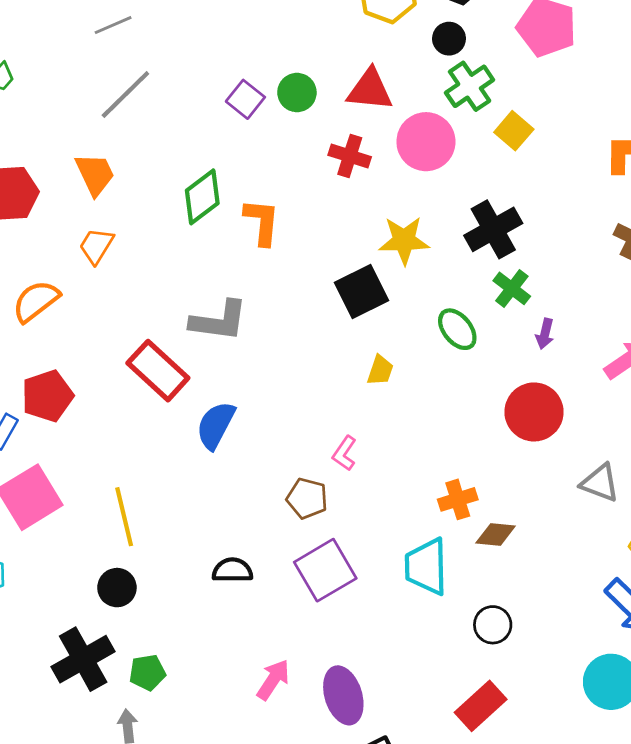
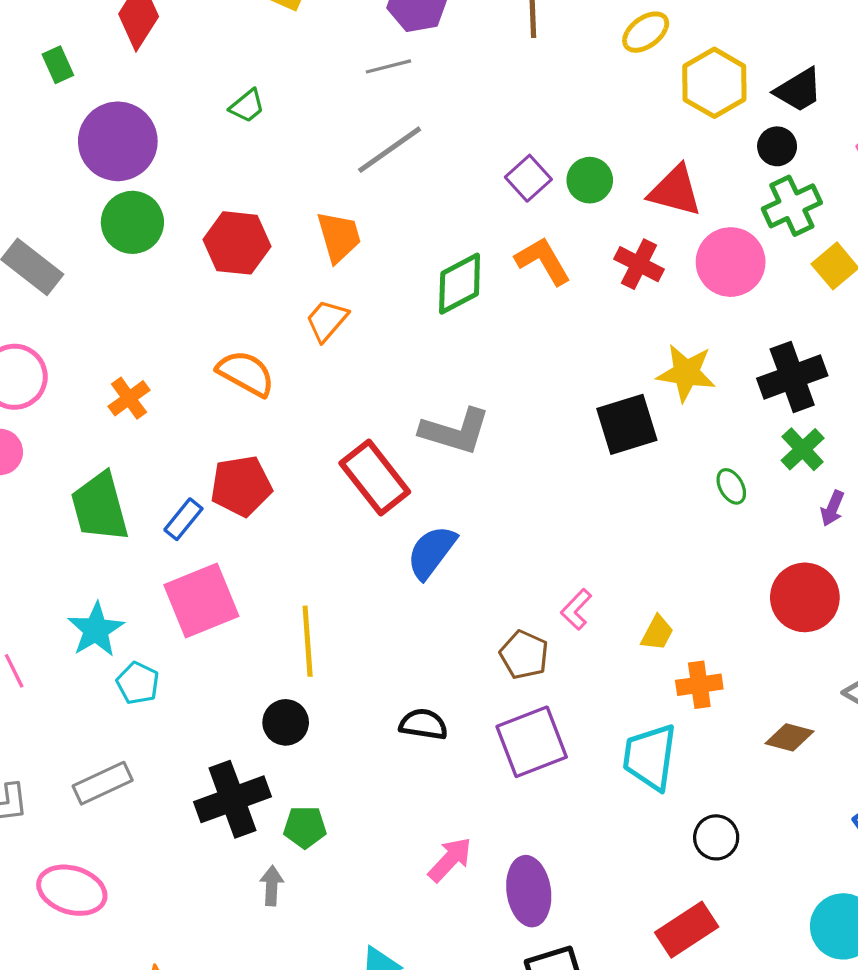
orange L-shape: (262, 222) -> (543, 261), moved, turned -45
orange semicircle: (36, 301) -> (246, 373), turned 57
green ellipse: (457, 329) -> (731, 486), size x0.7
yellow trapezoid: (380, 370) -> (657, 633), moved
brown diamond: (496, 535) -> (790, 737), moved

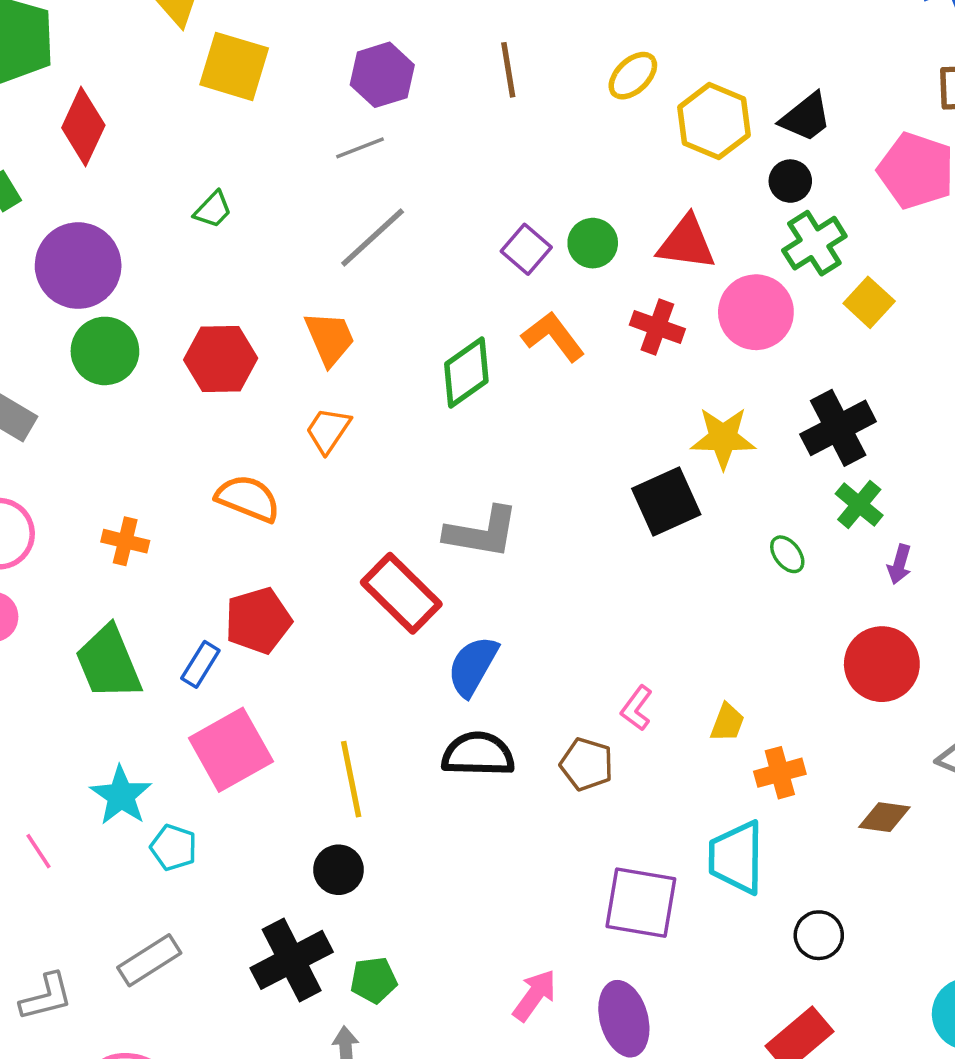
orange cross: (129, 398) -> (125, 541), turned -33
black semicircle: (423, 724) -> (478, 754), moved, size x1.4
purple square: (532, 742) -> (641, 903), moved, turned 38

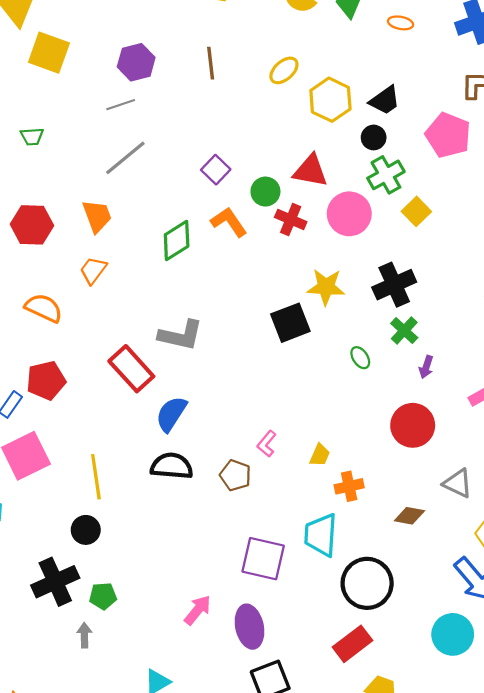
green trapezoid: (213, 210) -> (32, 137), turned 40
green circle: (593, 243) -> (265, 192), moved
black circle: (819, 935) -> (367, 583), size x1.8

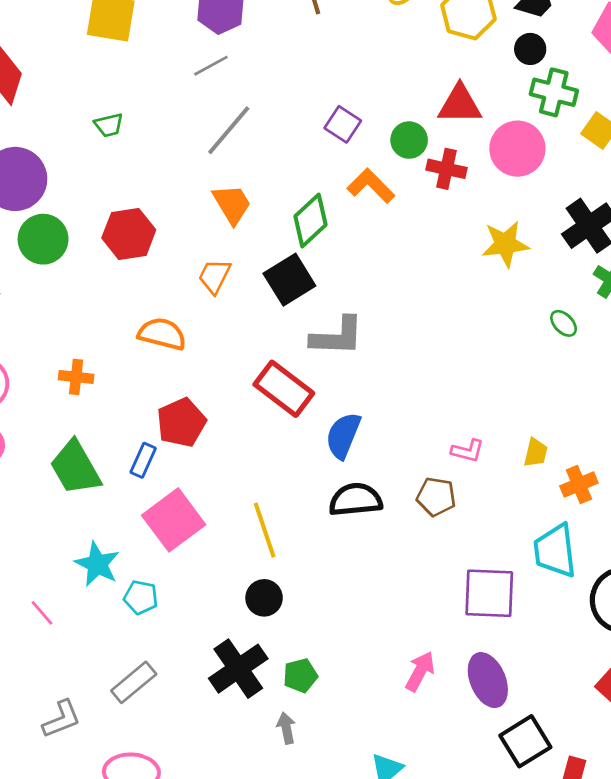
green cross: (386, 175) -> (554, 92), turned -36
orange trapezoid: (97, 216) -> (232, 204), moved
black square: (290, 323) -> (289, 280), moved
pink L-shape: (267, 444) -> (468, 451), turned -105

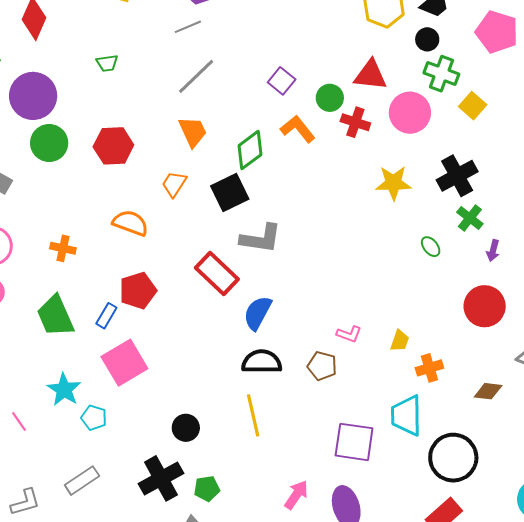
yellow line: (265, 530) -> (253, 415), moved

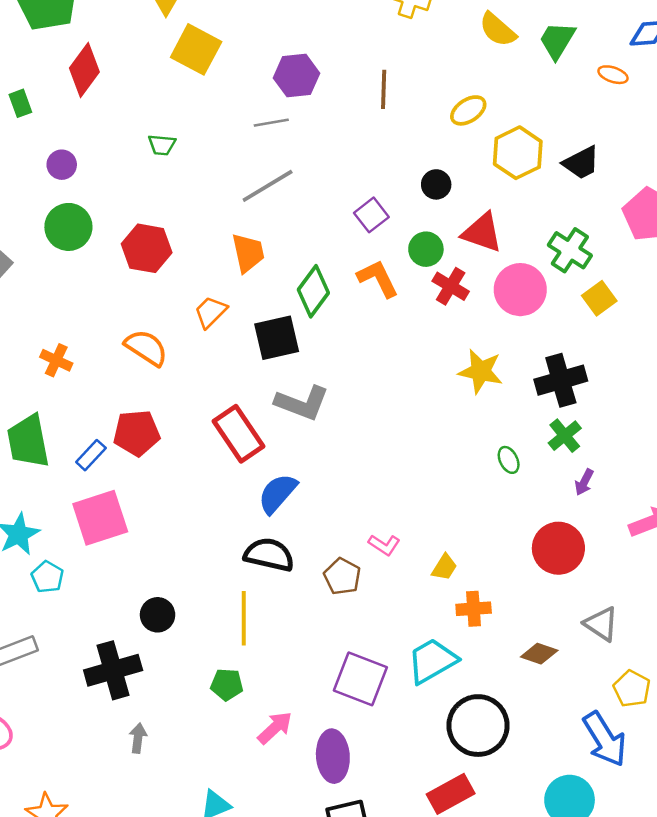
black circle: (427, 39) -> (436, 184), moved
purple circle: (33, 96) -> (62, 165), size x0.5
green diamond: (250, 150) -> (313, 291), turned -30
cyan trapezoid: (406, 416) -> (432, 661), turned 48
green pentagon: (207, 489) -> (227, 684), moved

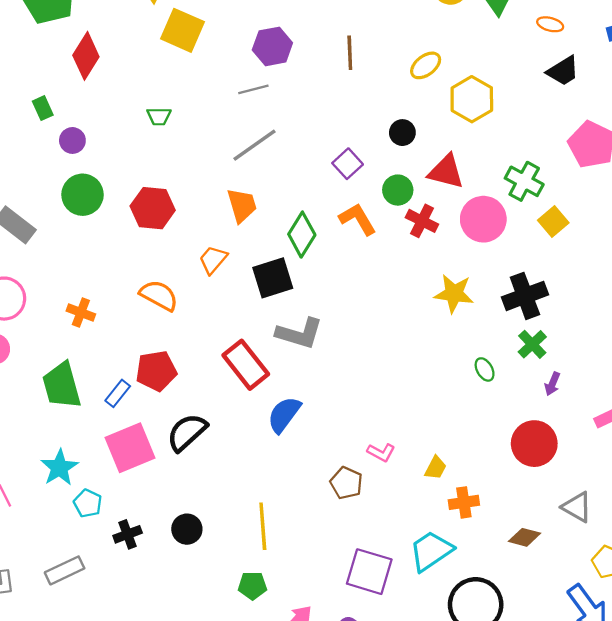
green rectangle: (20, 103) -> (43, 108), moved
black trapezoid: (581, 163) -> (563, 71), moved
black semicircle: (269, 555) -> (187, 432), moved, turned -51
black cross: (113, 670) -> (128, 534), moved, size x0.6

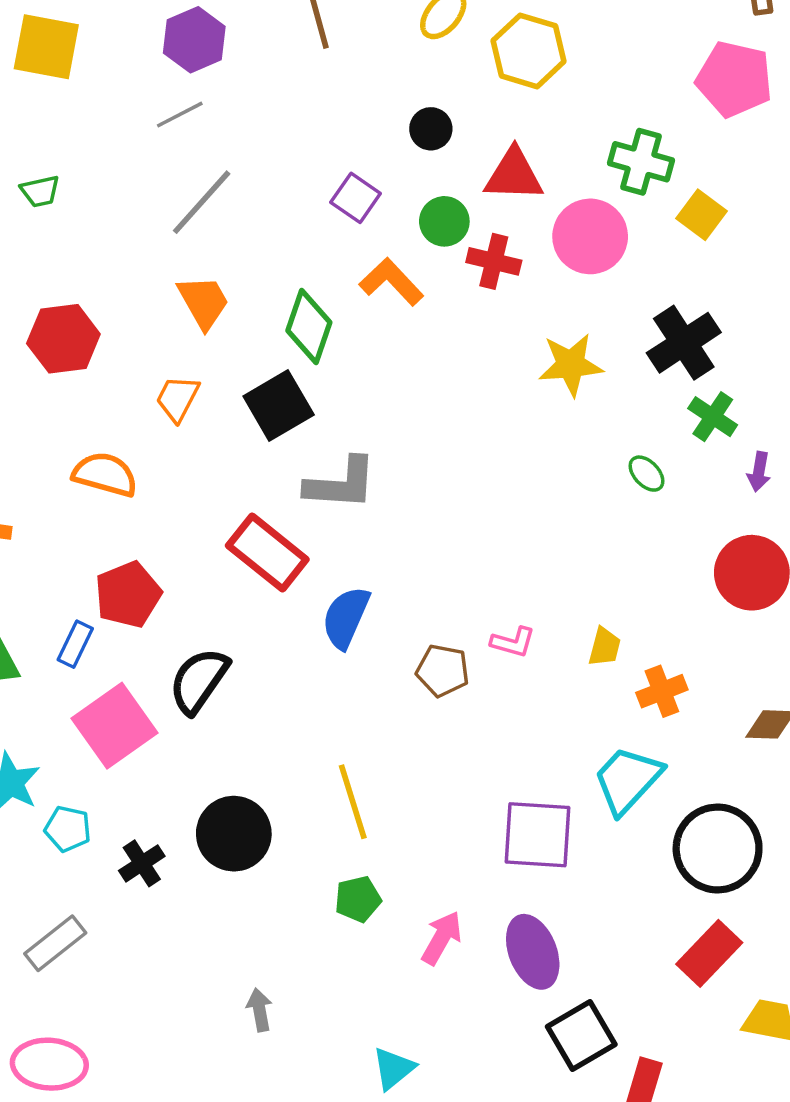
brown pentagon: (346, 483) -> (443, 671), moved
black circle: (187, 529) -> (234, 834), size x1.5

